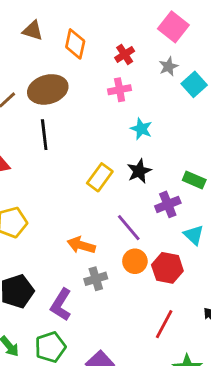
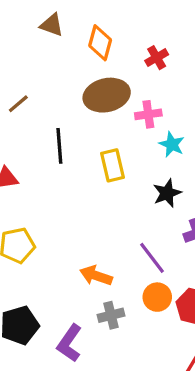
brown ellipse: (48, 89) -> (107, 95), moved
pink cross: (120, 90) -> (148, 114), moved
yellow rectangle: (100, 177) -> (113, 165), moved, turned -52

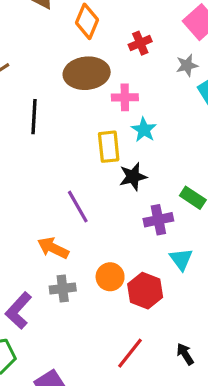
yellow rectangle: (113, 165) -> (109, 147), moved
purple line: (152, 258) -> (78, 207), moved

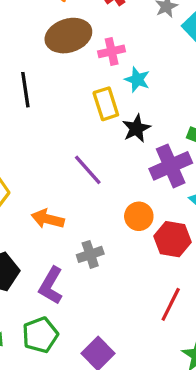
purple cross: (158, 220) -> (171, 166), size x1.4
orange arrow: (53, 248) -> (48, 219), moved
orange circle: (110, 277) -> (139, 216), moved

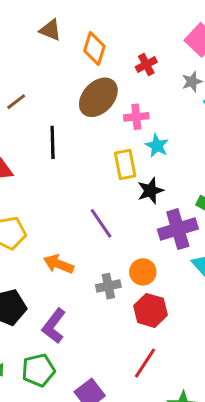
brown ellipse: (68, 36) -> (98, 97), turned -36
red hexagon: (172, 239) -> (151, 310), moved
gray cross: (90, 254) -> (108, 286), moved
red line: (171, 304) -> (145, 363), moved

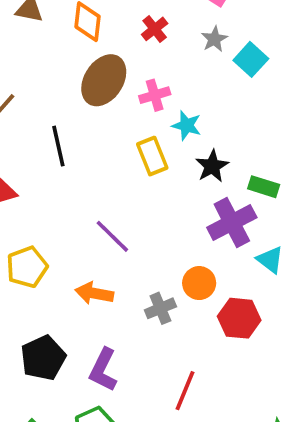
black star: (150, 191) -> (212, 166), moved
purple line: (101, 223) -> (112, 236), moved
red hexagon: (151, 310) -> (239, 318), moved
red line: (145, 363) -> (185, 391), moved

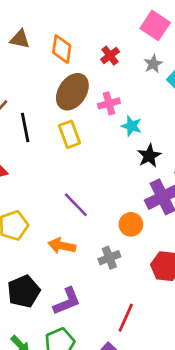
black line: (58, 146) -> (25, 127), moved
yellow rectangle: (152, 156) -> (69, 134), moved
orange circle: (199, 283) -> (131, 224), moved
purple L-shape: (103, 370) -> (67, 301), turned -140

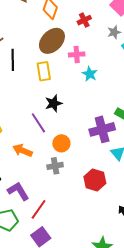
black star: (149, 156) -> (54, 103), moved
orange circle: (131, 224) -> (61, 143), moved
purple L-shape: (67, 301) -> (18, 191), turned -110
red line: (126, 318) -> (39, 209), moved

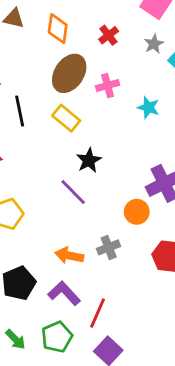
yellow rectangle: (44, 71) -> (66, 118), turned -30
cyan star: (90, 74) -> (148, 107), moved
orange circle: (61, 143) -> (137, 212), moved
orange arrow: (23, 150) -> (69, 255), moved

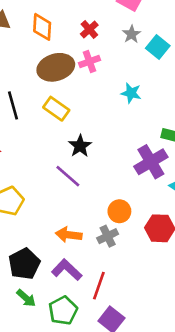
brown ellipse: (69, 73) -> (56, 67), turned 44
pink cross: (108, 86) -> (90, 61), moved
orange circle: (137, 212) -> (119, 211), moved
gray cross: (109, 247) -> (108, 236), moved
green arrow: (15, 339) -> (26, 298), moved

